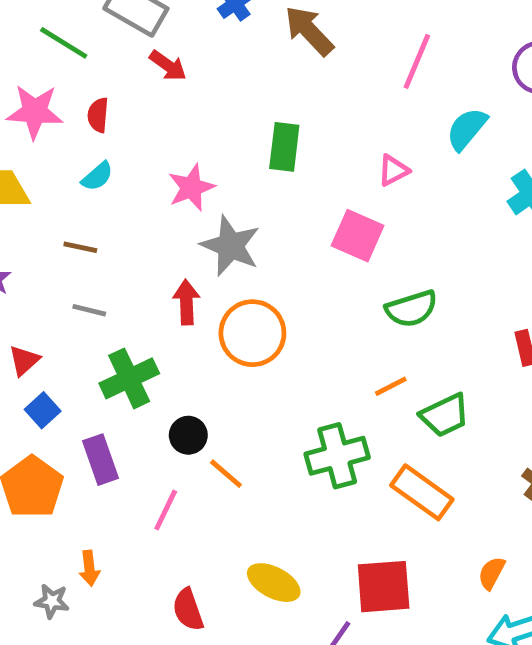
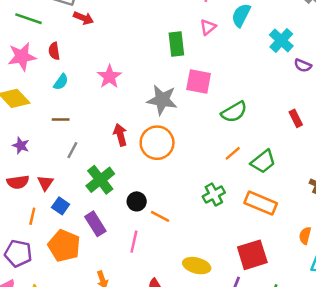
green rectangle: (284, 147) -> (176, 44), moved
pink triangle: (393, 170) -> (208, 27), moved
gray star: (230, 246) -> (162, 100), moved
gray line: (89, 310) -> (72, 150), turned -63
green cross: (337, 456) -> (214, 194), size x0.7

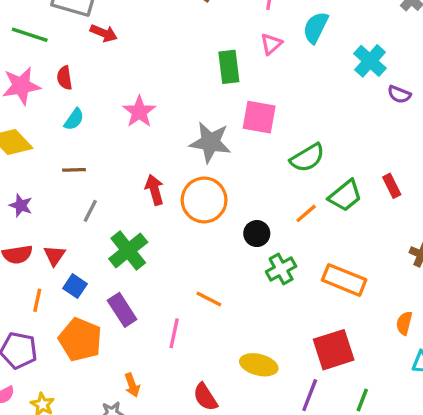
red rectangle: (296, 118) -> (392, 186), moved
green trapezoid: (263, 162) -> (345, 196), moved
black circle: (137, 201) -> (257, 234), moved

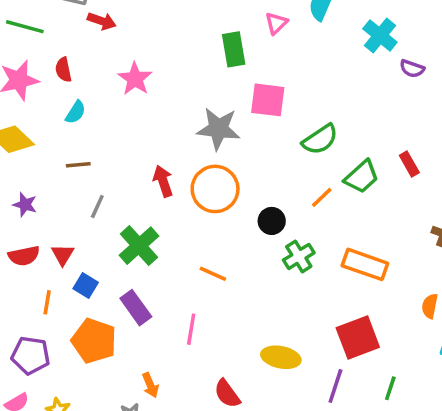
pink star: (139, 112) -> (135, 79), moved
orange line: (209, 299) -> (213, 274), moved

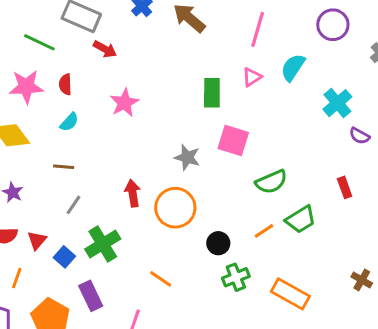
gray star: (218, 129) -> (187, 157), size x0.7
red rectangle: (409, 164) -> (345, 187), moved
blue square: (86, 285) -> (64, 257), moved

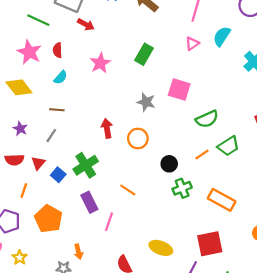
pink star: (26, 87) -> (29, 52), turned 30
green rectangle: (212, 93) -> (144, 54), moved, turned 30
gray line: (73, 205) -> (51, 135), moved
orange circle: (175, 208) -> (138, 138), size x0.7
purple rectangle: (91, 296) -> (89, 202), moved

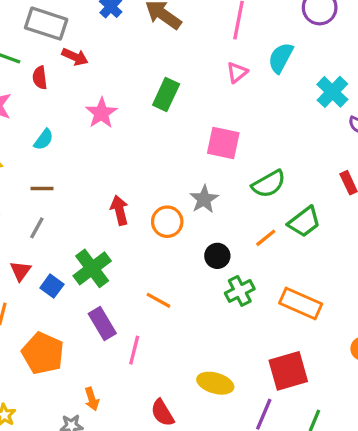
red semicircle: (58, 50) -> (40, 78), moved
gray star: (146, 102) -> (204, 199), moved, turned 30

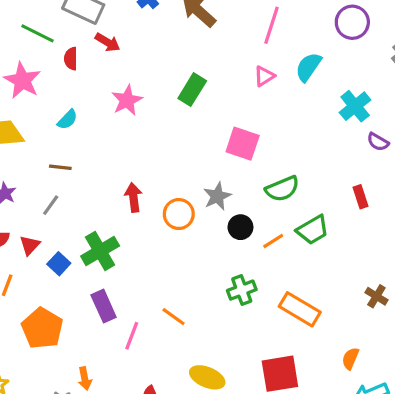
black circle: (217, 256) -> (240, 227), moved
orange line: (159, 300) -> (174, 317), moved

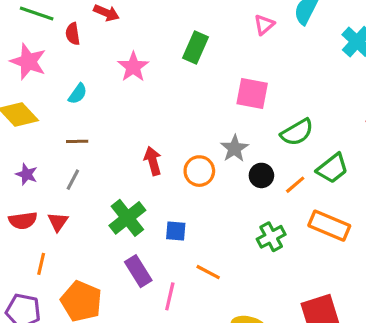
blue square: (59, 264) -> (176, 231), moved, turned -30
orange rectangle: (300, 309) -> (329, 226), moved

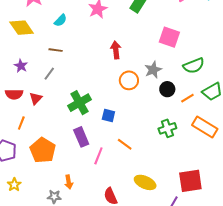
red arrow: (153, 161) -> (116, 50), moved

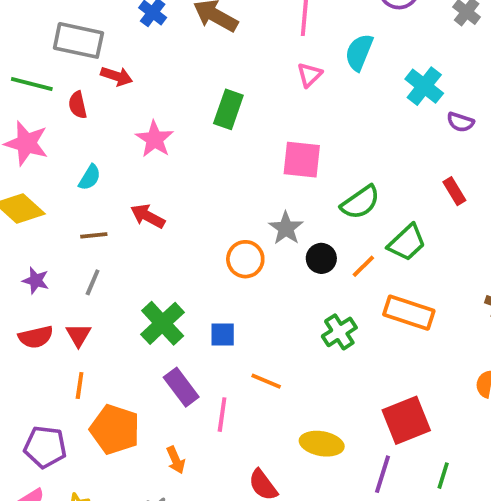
red arrow: (116, 50) -> (148, 216), moved, turned -42
orange line: (21, 123) -> (80, 386), moved
orange arrow: (69, 182) -> (176, 460), moved

